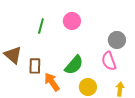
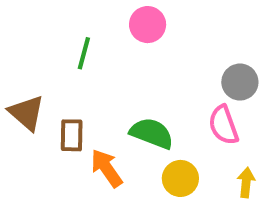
pink circle: (72, 21) -> (148, 25), moved
green semicircle: (74, 65) -> (152, 133), turned -110

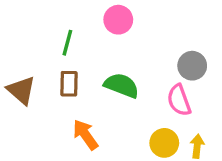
green semicircle: (152, 133) -> (122, 85), moved
brown rectangle: (72, 135) -> (69, 84), moved
yellow circle: (180, 178) -> (164, 143), moved

